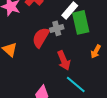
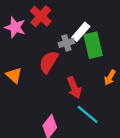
gray cross: (57, 28) -> (66, 43), moved

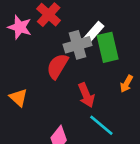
gray cross: (66, 43) -> (77, 45), size x1.5
orange triangle: (14, 75) -> (18, 98), moved

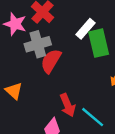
gray cross: (77, 45) -> (38, 44), moved
red arrow: (86, 95) -> (68, 105), moved

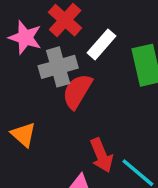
white rectangle: (86, 29) -> (101, 44), moved

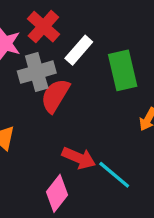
red arrow: (101, 155) -> (79, 158), turned -44

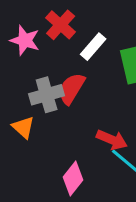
gray cross: (37, 72) -> (47, 95), moved
red arrow: (79, 158) -> (112, 140), moved

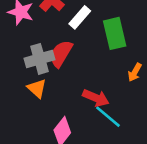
orange triangle: (23, 127) -> (37, 88), moved

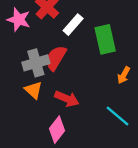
red arrow: (96, 98) -> (67, 99), moved
cyan line: (108, 117) -> (118, 116), moved

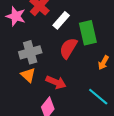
red semicircle: (56, 58) -> (68, 48), moved

